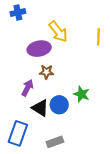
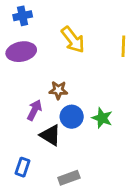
purple ellipse: (39, 49) -> (21, 52), moved
blue circle: (59, 105) -> (72, 117), moved
blue rectangle: (18, 133) -> (23, 167), size x0.6

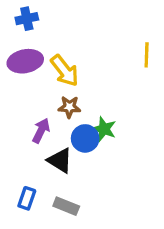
yellow arrow: (73, 40) -> (65, 71), moved
green star: (102, 118) -> (104, 129), moved
gray rectangle: (69, 178) -> (66, 206), moved, turned 42

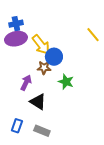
blue cross: (27, 19) -> (16, 24), moved
yellow line: (147, 55) -> (93, 35), turned -42
blue circle: (85, 138) -> (54, 57), moved

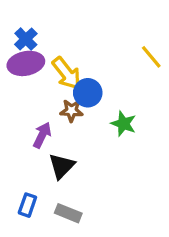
blue cross: (16, 24) -> (26, 39), turned -32
green star: (66, 82) -> (124, 124), moved
black triangle: (38, 102) -> (62, 166), turned 42

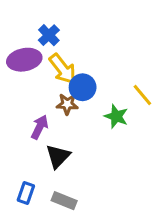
blue cross: (26, 39) -> (49, 35), moved
yellow line: (151, 57) -> (142, 95), moved

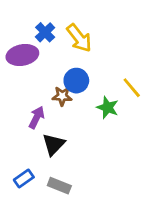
yellow arrow: (63, 69) -> (79, 38), moved
blue rectangle: (26, 193) -> (24, 178), turned 36

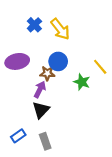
purple ellipse: (22, 55) -> (17, 61), moved
purple arrow: (37, 117) -> (40, 89), moved
gray rectangle: (59, 186) -> (45, 141), turned 49

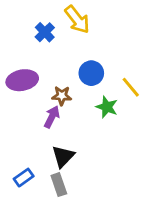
yellow arrow: (60, 29) -> (77, 20), moved
blue circle: (58, 61) -> (91, 73), moved
black triangle: (41, 110) -> (63, 156), moved

